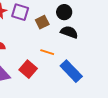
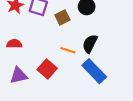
black semicircle: (69, 32) -> (90, 44), moved, turned -84

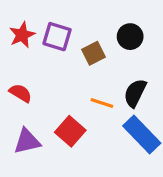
red semicircle: (14, 44) -> (20, 93), turned 32

